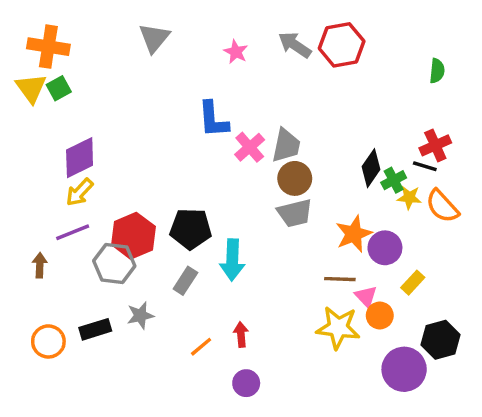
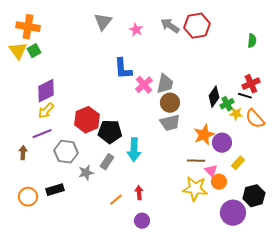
gray triangle: (154, 38) -> (103, 22), moved
red hexagon: (133, 236) -> (87, 120), moved
gray star: (140, 315) -> (86, 173), moved

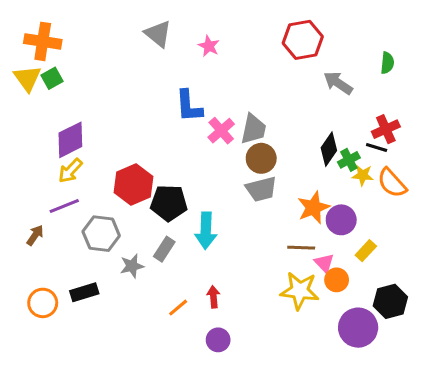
gray triangle: (103, 22) -> (158, 34), turned -30
gray arrow: (170, 26) -> (338, 83), moved
brown arrow: (23, 153) -> (35, 235), turned 32

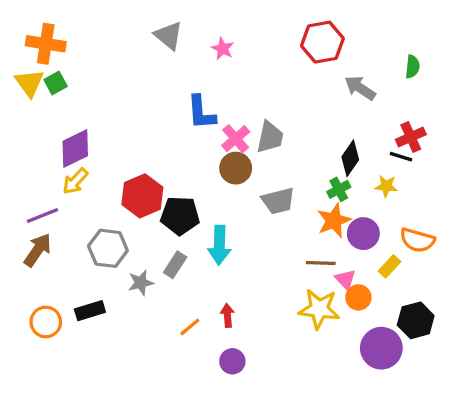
brown circle: (261, 158) -> (236, 168), moved
green cross: (349, 160) -> (339, 189), moved
orange semicircle: (392, 183) -> (417, 240), moved, turned -32
purple line: (64, 206) -> (42, 216), moved
brown arrow: (35, 235) -> (38, 250), size x1.5

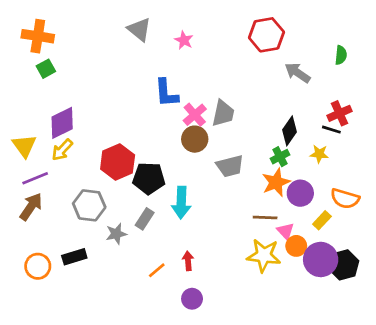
yellow triangle: (29, 83) -> (24, 146), moved
purple circle: (381, 348) -> (321, 259), moved

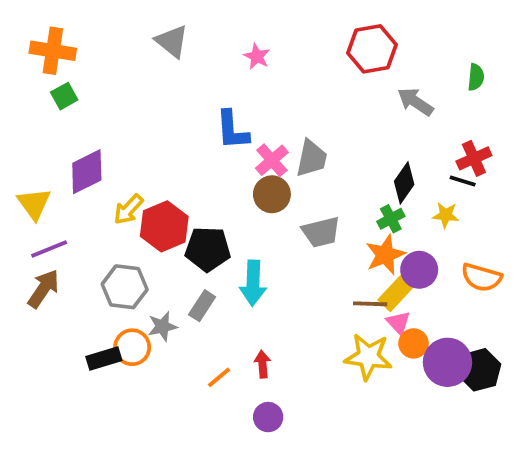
gray triangle: (139, 29) -> (172, 41), moved
yellow arrow: (62, 150) -> (128, 209), moved
yellow rectangle: (322, 220) -> (397, 292), moved, size x1.4
orange circle: (38, 266) -> (132, 347), moved

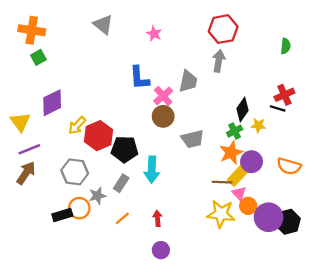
gray arrow: (415, 102) -> (219, 61), moved, turned 65
gray trapezoid: (312, 158) -> (188, 81), moved
yellow star: (446, 215) -> (258, 125), moved
orange line: (219, 377) -> (122, 218), moved

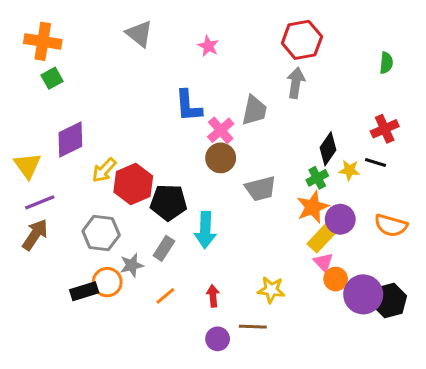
black line: (278, 108) -> (375, 163), moved
brown line: (222, 182) -> (253, 327), moved
yellow star: (221, 214) -> (271, 290), moved, size x0.7

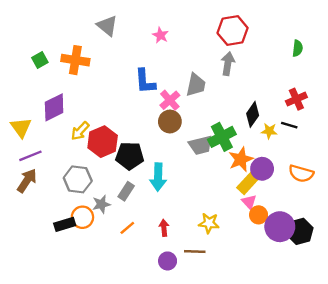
orange cross: (43, 41) -> (75, 60), moved
green cross: (317, 178) -> (222, 137), moved, size x1.6

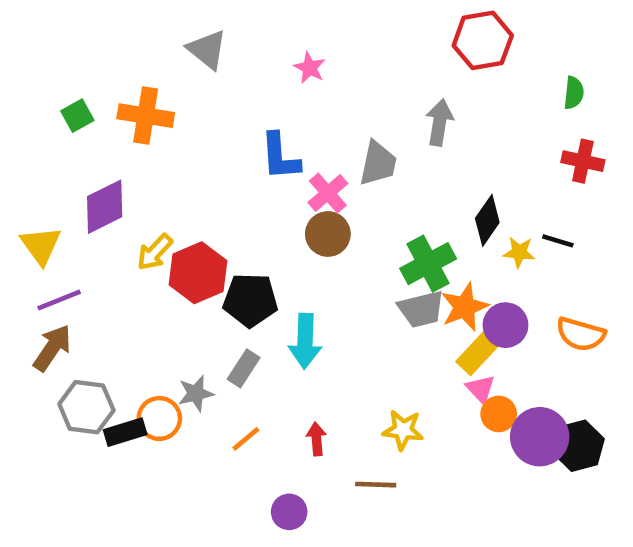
red hexagon: (233, 31) -> (483, 40), moved
red cross: (296, 99) -> (583, 161), moved, turned 36
gray trapezoid: (201, 145) -> (421, 309), moved
gray hexagon: (78, 179) -> (86, 407), moved
purple circle: (168, 261) -> (289, 512), moved

